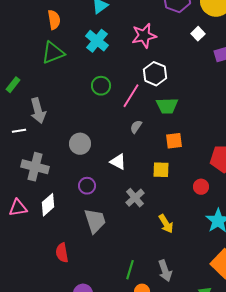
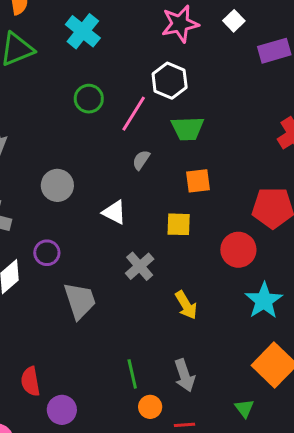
pink star: (144, 36) -> (180, 24), moved
purple circle: (87, 186) -> (47, 253), moved
red circle: (201, 187) -> (238, 250), size x1.5
red semicircle: (62, 253) -> (30, 381), moved
green line: (130, 270) -> (132, 374), turned -30

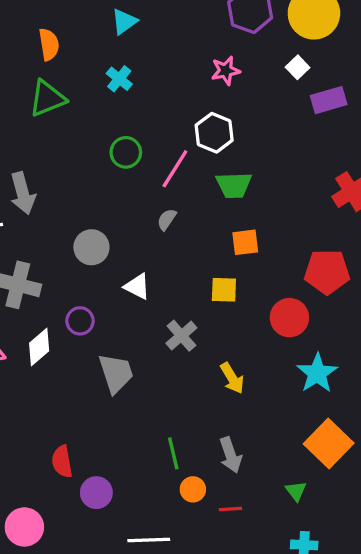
white square: (234, 21) -> (298, 67), moved
pink star: (180, 24) -> (226, 71), size x0.7
cyan cross: (83, 31) -> (119, 79), size x0.7
gray semicircle: (141, 160) -> (167, 219), moved
white triangle: (114, 212) -> (137, 287), moved

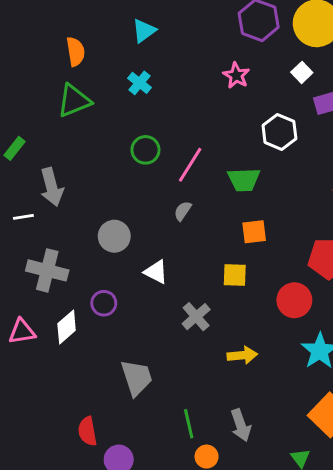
pink star: (226, 71) -> (236, 75), turned -30
white hexagon: (214, 133) -> (279, 132), moved
gray trapezoid: (116, 373) -> (137, 378), moved
yellow arrow: (232, 378) -> (242, 355), turned -64

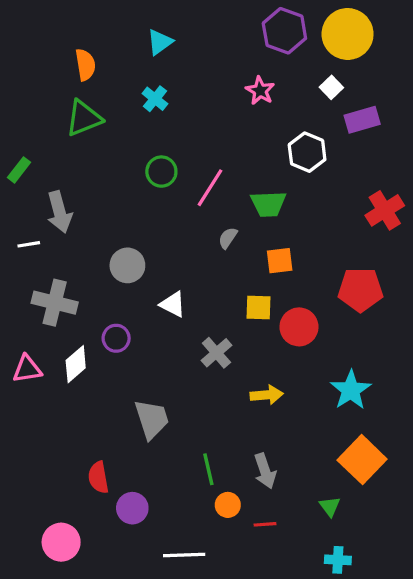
gray semicircle: (183, 211) -> (228, 238), moved
red circle: (294, 300) -> (299, 327), moved

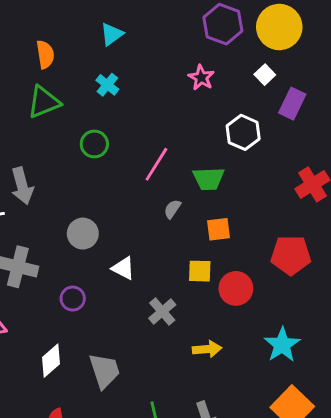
purple rectangle: (362, 120) -> (292, 104), turned -48
green circle: (161, 172) -> (94, 144), moved
white diamond: (76, 364) -> (51, 361), moved

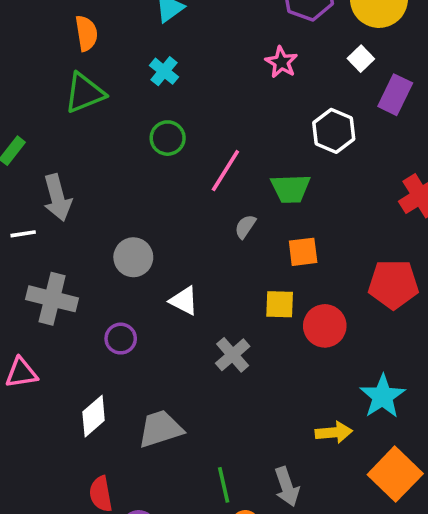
green circle: (94, 144) -> (168, 138), moved
yellow arrow: (207, 349) -> (334, 432), moved
gray trapezoid: (104, 371) -> (160, 429), turned -90

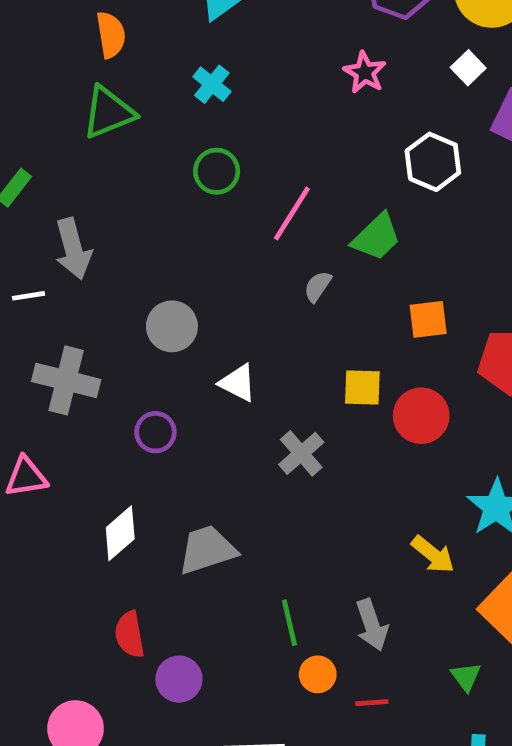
green trapezoid: (290, 189) -> (376, 237), turned -42
orange square: (303, 252) -> (428, 319), moved
yellow arrow: (334, 432) -> (433, 554), turned 44

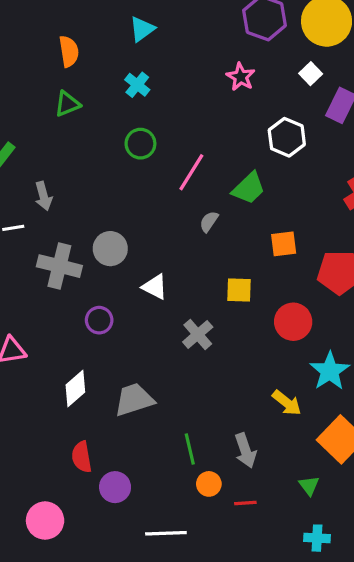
green triangle: (108, 112) -> (67, 104), size x0.7
gray arrow: (73, 249) -> (43, 196), size x0.7
gray cross: (66, 380) -> (59, 266), moved
red circle: (421, 416) -> (293, 322), moved

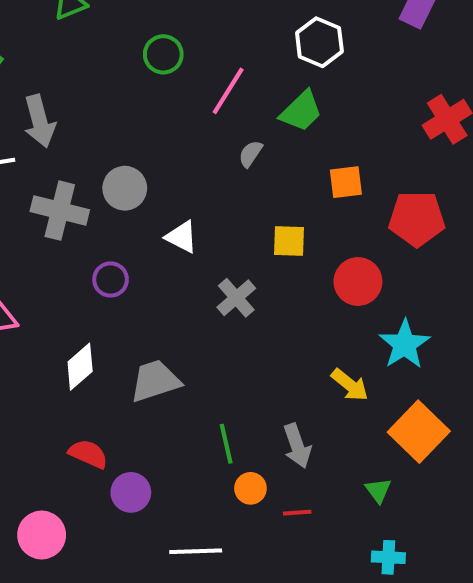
white hexagon: (287, 137) -> (319, 42), moved
gray arrow: (43, 196) -> (40, 121), size x1.4
red semicircle: (82, 457) -> (88, 454), turned 124

